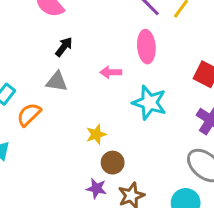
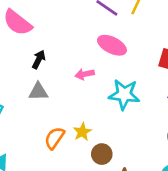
pink ellipse: (146, 47) -> (112, 45), turned -48
orange semicircle: (29, 115) -> (54, 138), moved

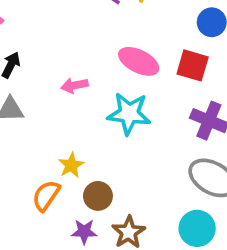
pink ellipse: (112, 45) -> (139, 61), moved
orange semicircle: (54, 138) -> (46, 196), moved

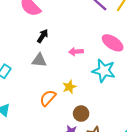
yellow star: (71, 165) -> (69, 87), moved
orange semicircle: (46, 196) -> (48, 98), moved

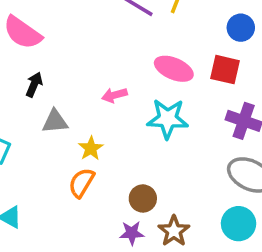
black arrow: (43, 36) -> (34, 85), moved
yellow star: (69, 87) -> (91, 148), moved

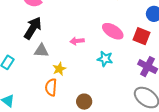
black arrow: (34, 85) -> (33, 28), size x1.6
cyan star: (168, 119) -> (105, 59), size x0.7
orange semicircle: (81, 183) -> (51, 87), turned -36

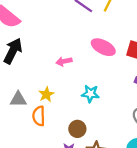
gray triangle: (41, 51) -> (18, 99), moved
cyan star: (105, 59) -> (90, 94), moved

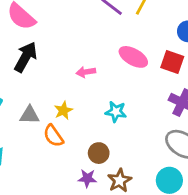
orange semicircle: (39, 116) -> (53, 136), turned -36

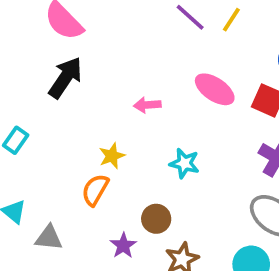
gray triangle: (30, 115) -> (49, 238), moved
orange semicircle: (53, 136) -> (95, 190), turned 60
purple star: (87, 178) -> (123, 245), moved, turned 30

